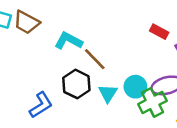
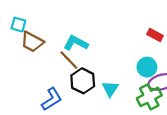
brown trapezoid: (27, 22) -> (32, 42), moved
brown line: (95, 59) -> (69, 60), moved
cyan circle: (135, 87) -> (147, 67), moved

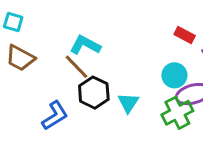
brown trapezoid: (32, 42) -> (20, 58), moved

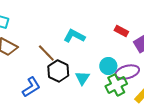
cyan L-shape: (85, 45) -> (74, 36), moved
cyan circle: (174, 75) -> (108, 66), moved

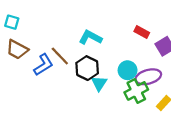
black hexagon: (58, 71) -> (87, 68), moved
blue L-shape: (31, 87) -> (43, 65), moved

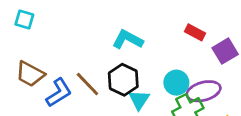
brown trapezoid: (17, 49) -> (30, 74), moved
brown line: (60, 56) -> (87, 84), moved
blue L-shape: (43, 65) -> (59, 93), moved

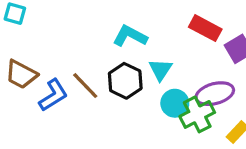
red rectangle: (195, 32) -> (205, 28), size x1.4
cyan circle: (176, 83) -> (175, 103), moved
cyan triangle: (139, 100) -> (160, 70), moved

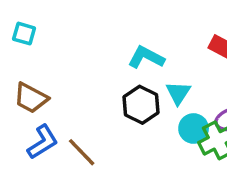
brown line: (85, 86) -> (82, 152), moved
blue L-shape: (53, 95) -> (43, 142), moved

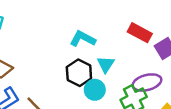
cyan circle: (194, 128) -> (95, 90), moved

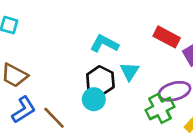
cyan circle: (95, 90) -> (94, 99), moved

